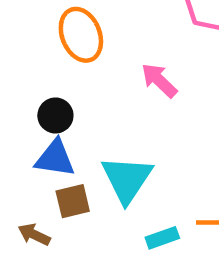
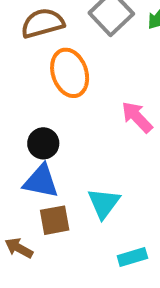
cyan triangle: (127, 179) -> (104, 203), size x0.7

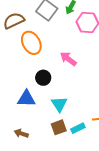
black circle: (43, 143) -> (43, 78), moved
brown square: (55, 220) -> (59, 127), moved

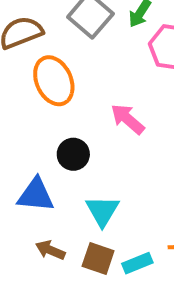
brown square: (59, 127) -> (98, 258), turned 35
brown arrow: (21, 133) -> (50, 250), moved

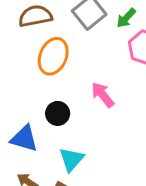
orange ellipse: (54, 81) -> (53, 56), turned 36

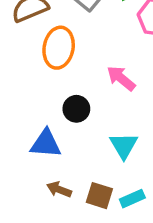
cyan triangle: (71, 159) -> (124, 146), moved

